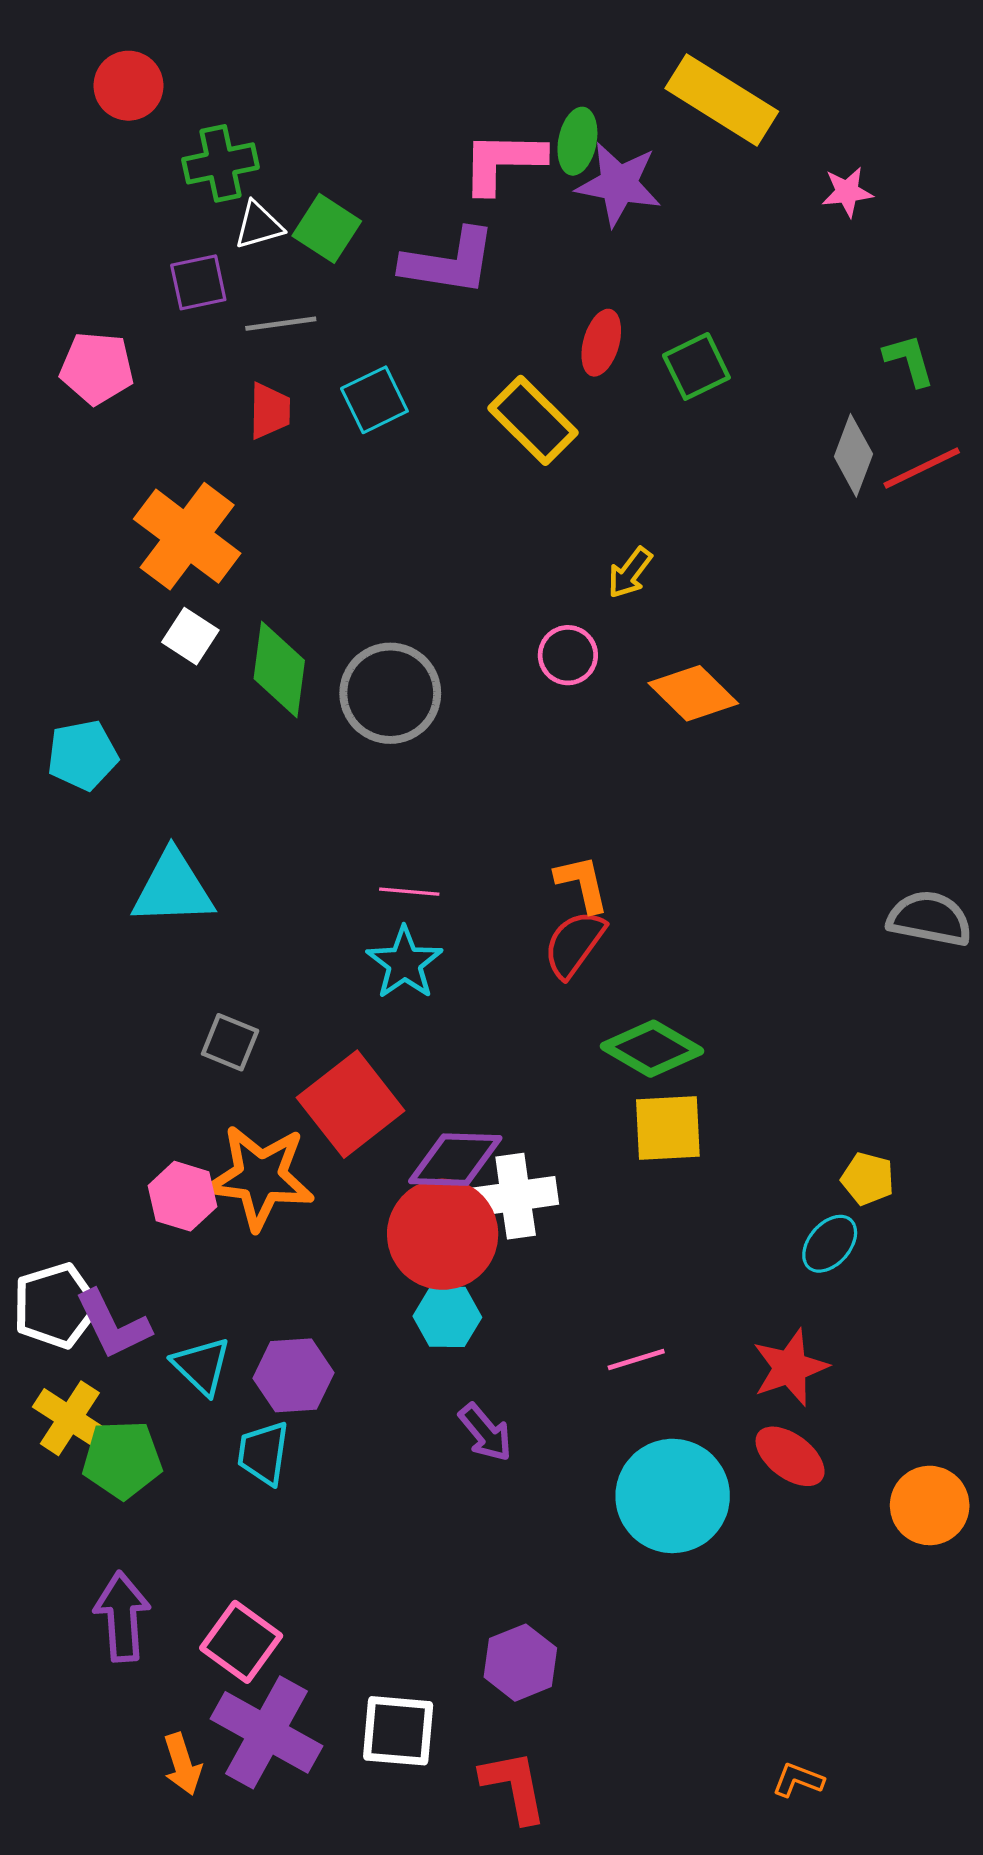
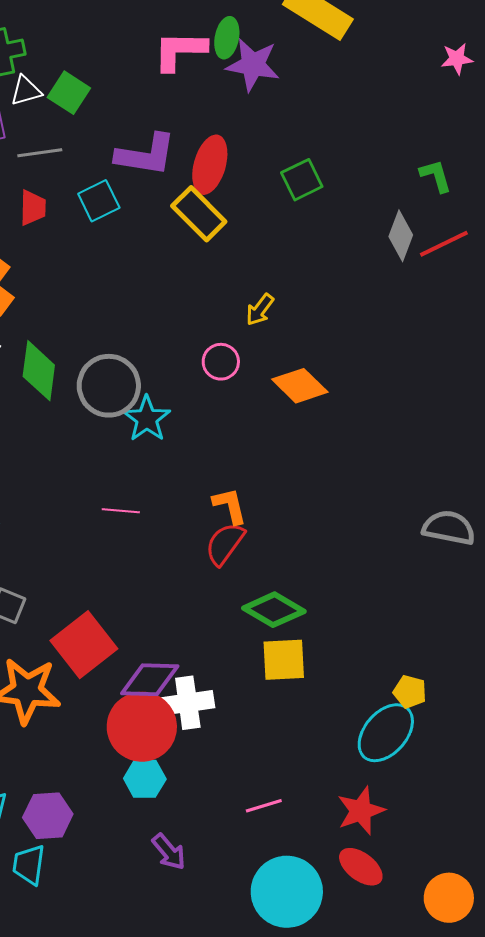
pink star: (847, 192) -> (457, 59), moved
purple L-shape: (449, 262) -> (146, 155), moved
red ellipse: (601, 343) -> (210, 165), moved, size x1.4
cyan star: (405, 963) -> (147, 419), moved
cyan ellipse: (830, 1244) -> (386, 733), size x1.6

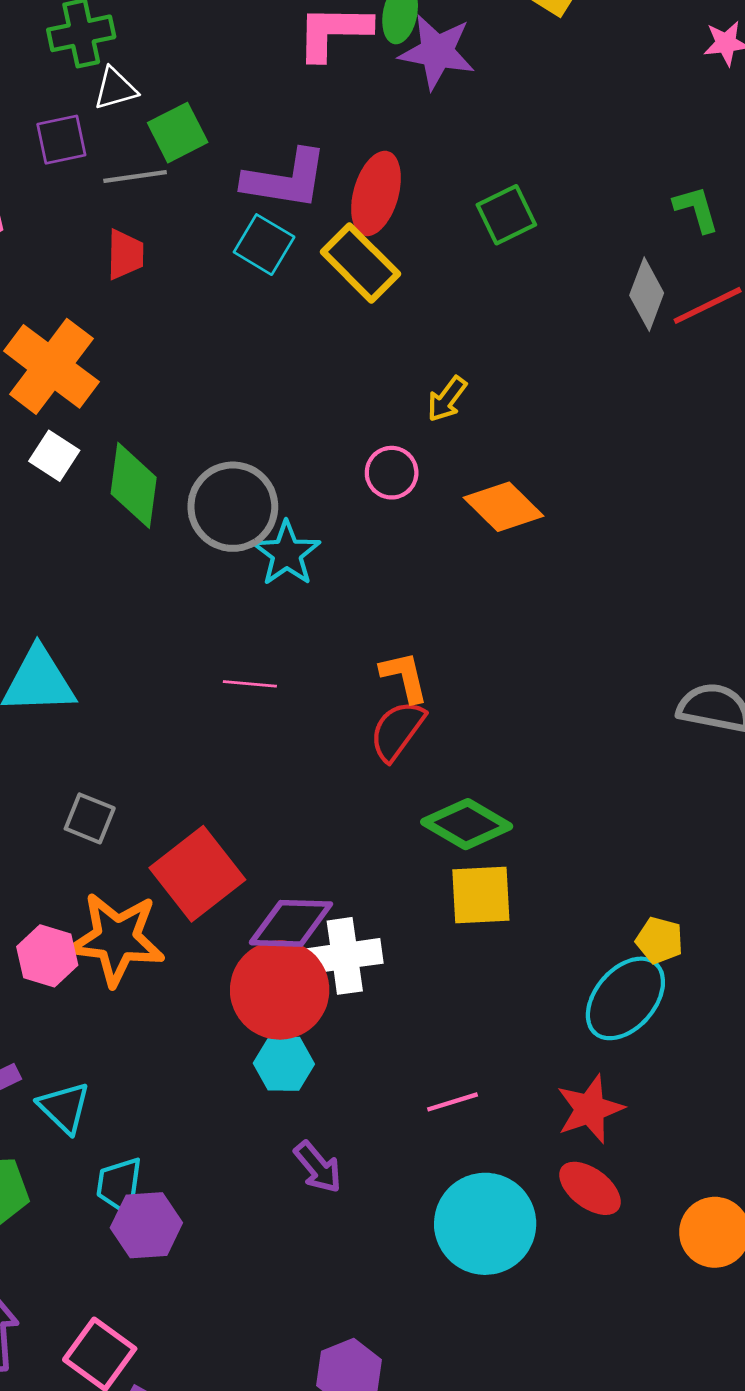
green square: (69, 93) -> (178, 133), moved, turned 30
cyan square: (99, 201) -> (264, 245), moved, turned -33
purple hexagon: (48, 816) -> (146, 1225), moved

